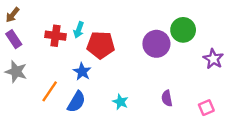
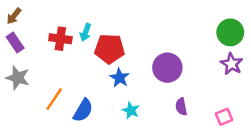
green circle: (183, 30) -> (230, 32), moved
purple circle: (156, 44) -> (167, 68), moved
blue star: (82, 72) -> (120, 78), moved

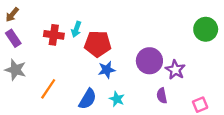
purple star: (232, 64) -> (175, 70), moved
blue star: (120, 78) -> (107, 70), turned 30
blue semicircle: (83, 110) -> (88, 99), moved

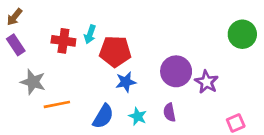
gray star: (16, 70) -> (33, 82), moved
orange line: (48, 89) -> (57, 104), turned 45
purple semicircle: (162, 96) -> (169, 112), moved

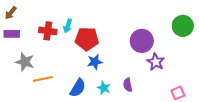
purple rectangle: (16, 45) -> (12, 34), turned -56
purple circle: (176, 71) -> (142, 41), moved

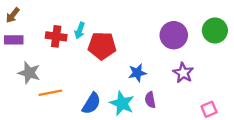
purple circle: (142, 41) -> (174, 35), moved
blue star: (95, 62) -> (137, 73), moved
cyan star: (104, 88) -> (122, 103), size x1.5

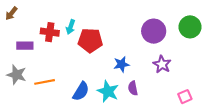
purple rectangle: (14, 40) -> (25, 46), moved
gray star: (29, 73) -> (17, 75), moved

